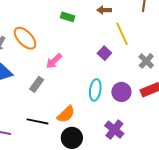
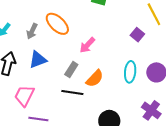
orange semicircle: (66, 114) -> (95, 78), moved
black line: (37, 121) -> (72, 92), moved

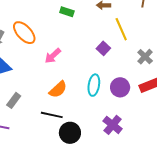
gray rectangle: (71, 69) -> (14, 100), moved
black line: (72, 92) -> (52, 115), moved

